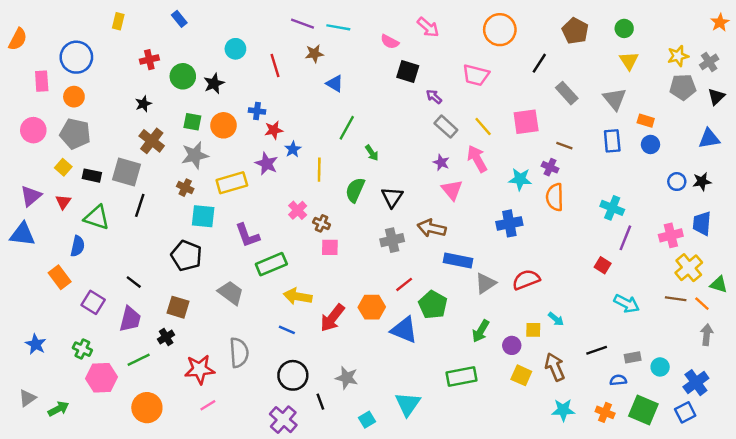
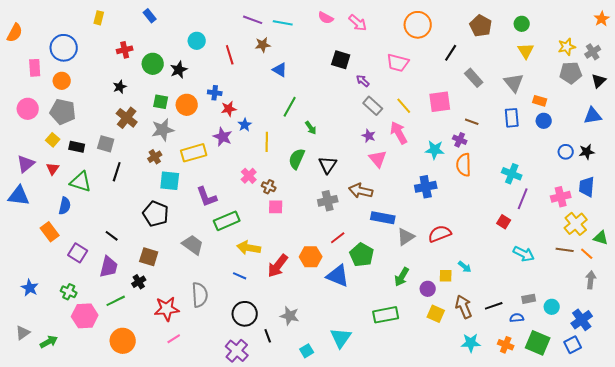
pink semicircle: (390, 42) -> (326, 18), moved
gray square: (127, 172) -> (106, 144), size x0.7
brown cross: (185, 188) -> (155, 157), turned 32
black line: (597, 350) -> (494, 306), moved

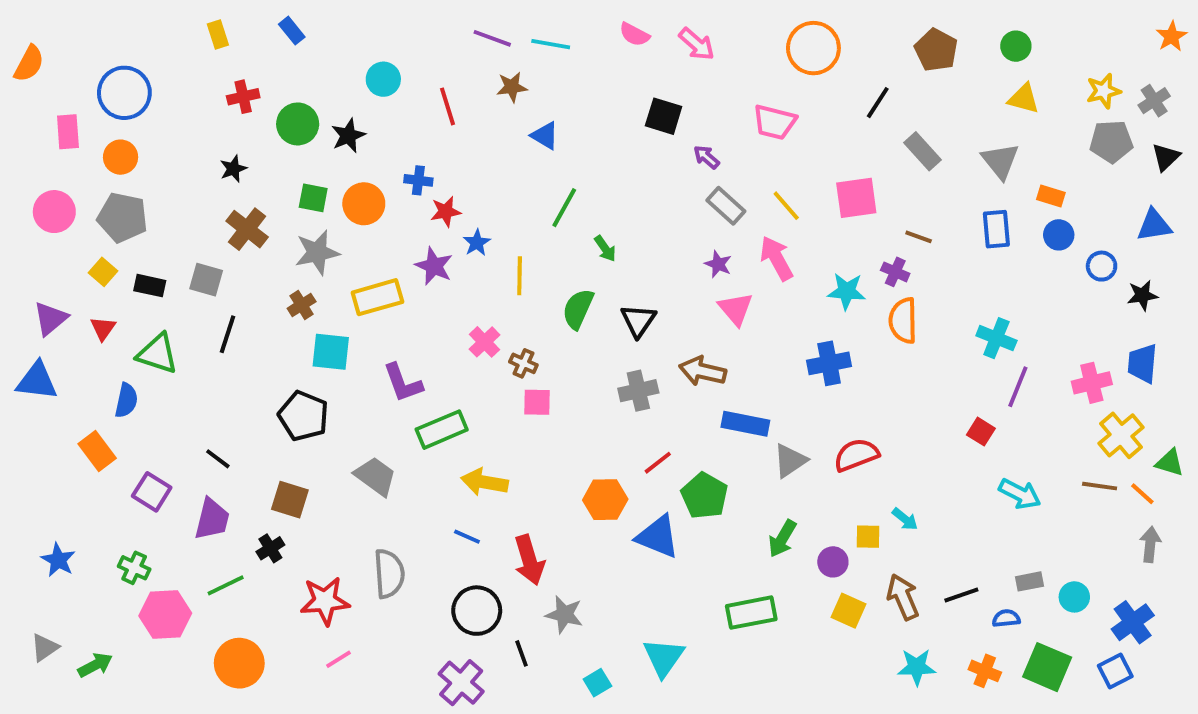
yellow rectangle: (99, 18) -> (218, 34), moved, turned -32
yellow triangle: (526, 51) -> (1024, 99), turned -42
blue circle: (566, 152) -> (1102, 266), moved
red arrow: (278, 266) -> (529, 560), moved, turned -55

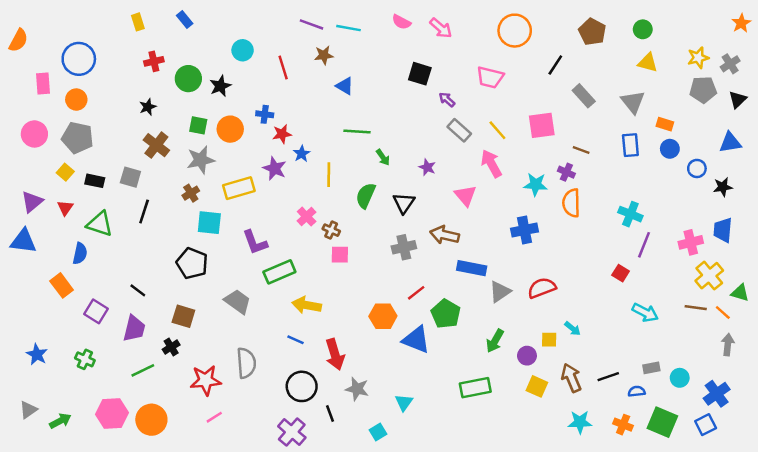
green line: (564, 208) -> (357, 132), turned 65
purple star: (718, 264) -> (427, 167), moved
pink hexagon: (165, 614) -> (112, 414), moved
cyan triangle: (664, 657) -> (404, 402), moved, size x0.7

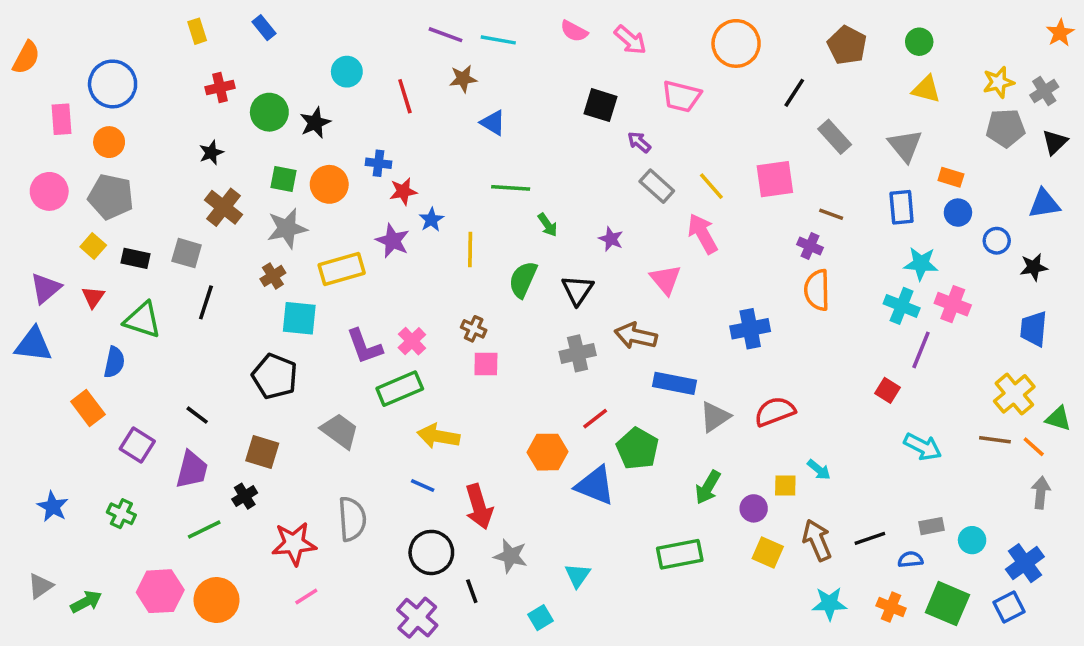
pink trapezoid: (490, 77) -> (681, 96), moved
cyan star: (536, 184) -> (921, 264), moved
pink cross: (307, 216) -> (412, 341), moved
pink cross: (691, 242) -> (953, 304), moved, turned 35

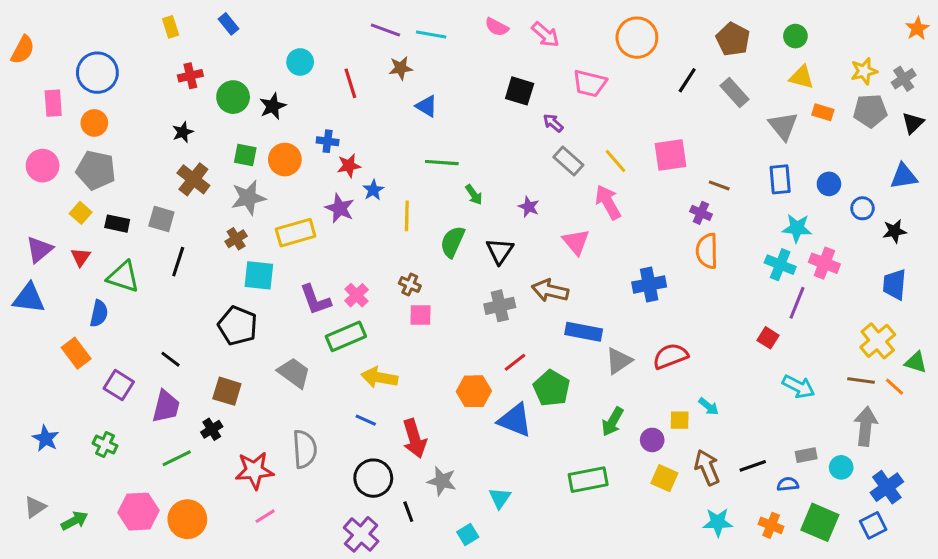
gray rectangle: (835, 137) -> (734, 92), moved
orange rectangle: (951, 177) -> (823, 112), moved
gray arrow: (1041, 493) -> (866, 426), moved, size x1.4

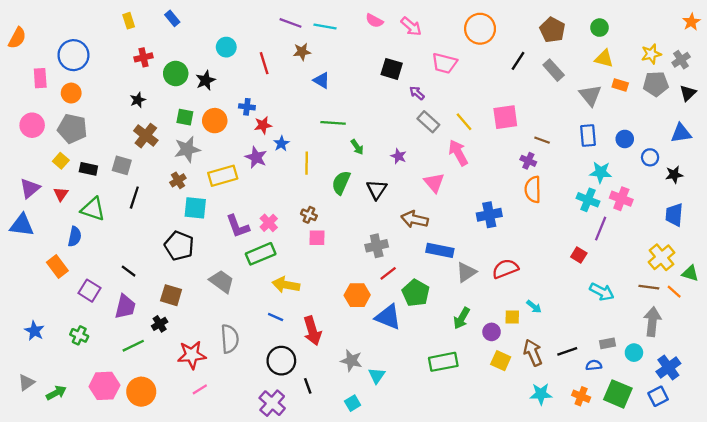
gray cross: (500, 306) -> (377, 246), moved
gray star: (442, 481) -> (351, 361), moved

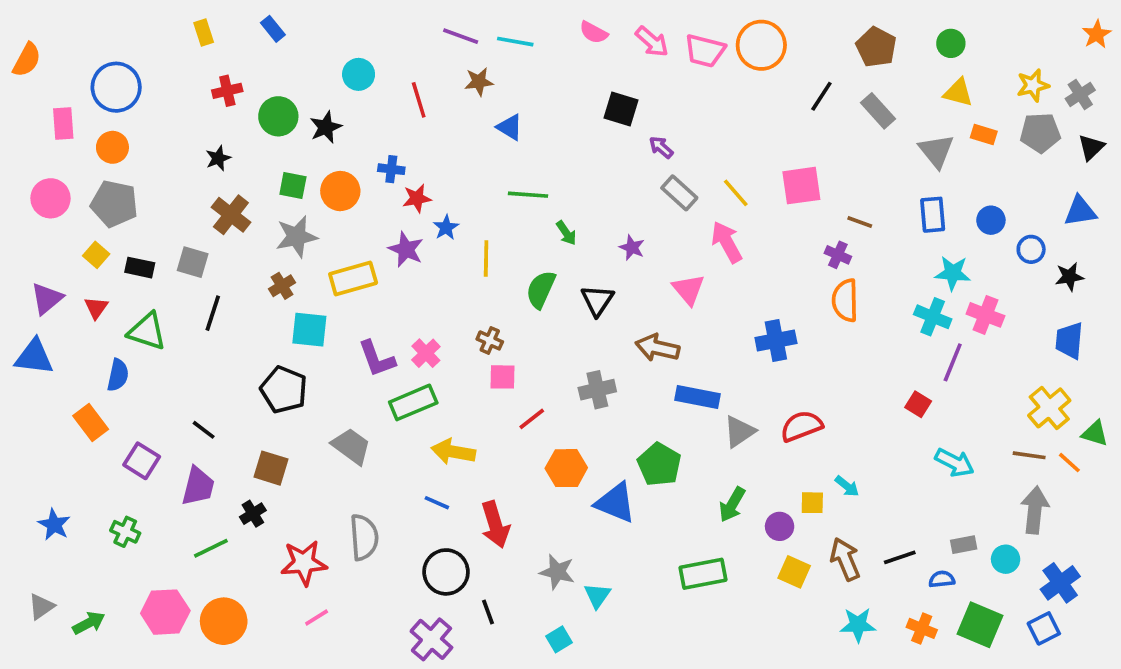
pink trapezoid: (444, 63) -> (705, 51), moved
red line: (388, 273) -> (532, 419), moved

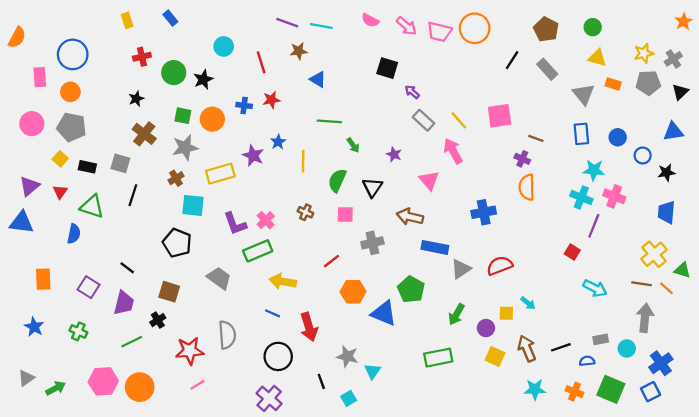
red star: (417, 198) -> (271, 100), moved
pink square: (503, 377) -> (345, 214), moved
orange rectangle: (91, 422) -> (43, 279), moved, turned 35
black line: (488, 612) -> (321, 381), moved

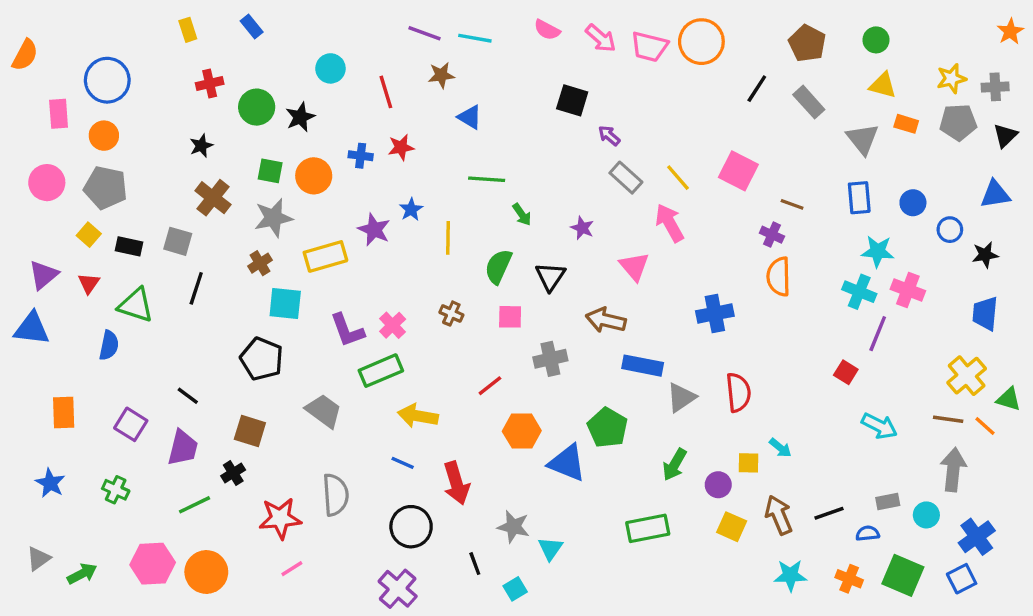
gray cross: (673, 59) -> (995, 87), turned 30
pink square: (500, 116) -> (738, 171), turned 35
red semicircle: (500, 266) -> (738, 392), turned 105

